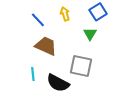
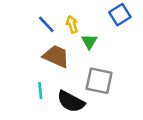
yellow arrow: (65, 14) -> (72, 24), moved
green triangle: (90, 34) -> (89, 42), moved

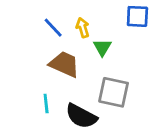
blue square: (120, 15) -> (137, 16), turned 35

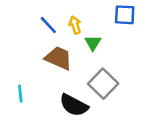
gray square: (114, 92) -> (103, 84), turned 32
cyan line: (46, 104) -> (20, 94), moved

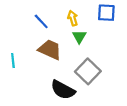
yellow arrow: (75, 25) -> (73, 18), moved
cyan line: (20, 94) -> (13, 61), moved

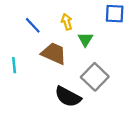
yellow arrow: (73, 18) -> (67, 22), moved
blue line: (41, 21) -> (33, 25), moved

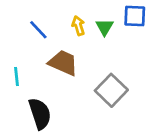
green triangle: (85, 39) -> (104, 27), moved
black semicircle: (68, 97) -> (40, 114), moved, turned -136

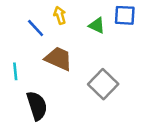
yellow arrow: (78, 26) -> (60, 15), moved
green triangle: (104, 27) -> (97, 25), turned -36

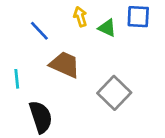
yellow arrow: (60, 15) -> (80, 17), moved

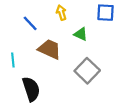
green triangle: (107, 28) -> (81, 34), moved

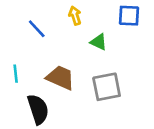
brown trapezoid: (49, 49) -> (60, 78), moved
gray square: (87, 71) -> (107, 87), turned 35

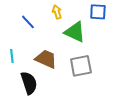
green triangle: (99, 42) -> (75, 32), size x1.6

